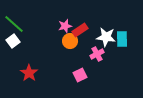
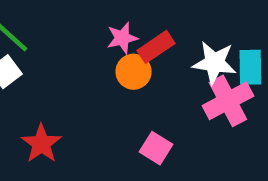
pink cross: (97, 54) -> (228, 101), moved, size x1.5
pink square: (80, 75) -> (156, 148), turned -32

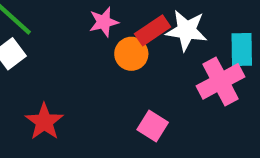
pink star: (122, 38) -> (104, 22), moved
white star: (214, 63) -> (187, 30), moved

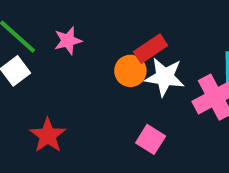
pink star: (104, 22) -> (68, 41), moved
white star: (187, 30) -> (165, 77), moved

